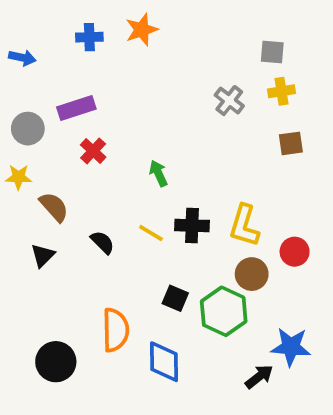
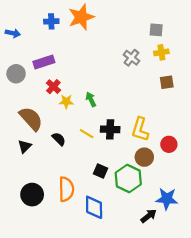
orange star: (142, 30) -> (81, 17), size x1.4
yellow star: (19, 177) -> (66, 102), moved
brown semicircle: (54, 207) -> (31, 119), size x1.4
black circle: (56, 362) -> (32, 195), moved

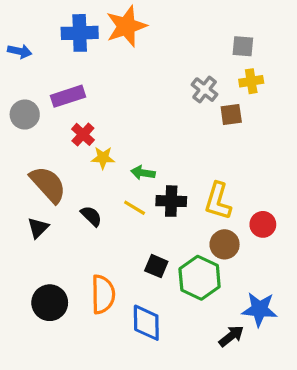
blue cross: (51, 21) -> (80, 33), size x1.5
brown square: (167, 82) -> (231, 115), moved
green arrow: (91, 99) -> (143, 173), moved, turned -56

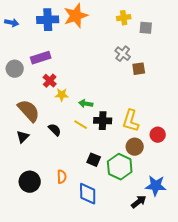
blue arrow: (20, 51) -> (12, 23), moved
yellow cross: (251, 81) -> (124, 18), moved
orange semicircle: (103, 294) -> (62, 177), size x0.6

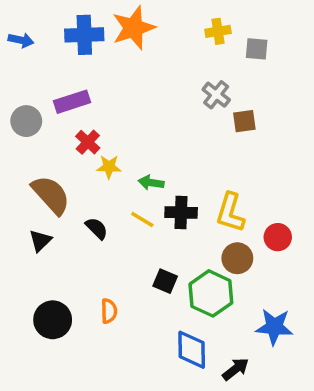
blue diamond: (88, 194) -> (192, 350), moved
black arrow: (139, 202) -> (236, 369), moved

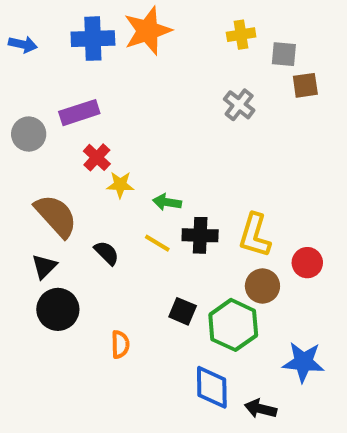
brown square: (244, 121) -> (305, 85), moved
black circle: (53, 320) -> (58, 309), moved
black arrow: (236, 369) -> (261, 409), turned -128

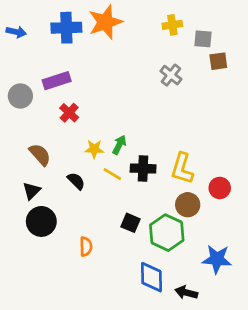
yellow star: (120, 185) -> (94, 149), moved
green arrow: (167, 202) -> (119, 145), turned 108
brown semicircle: (56, 216) -> (40, 155), size x0.7

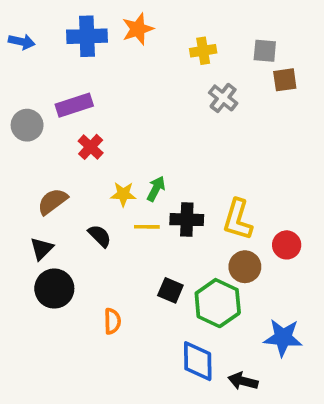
orange star: (105, 22) -> (138, 29), size x0.7
yellow cross: (172, 25) -> (203, 51), moved
brown semicircle: (40, 155) -> (52, 201), turned -85
yellow line: (112, 174) -> (147, 227), turned -30

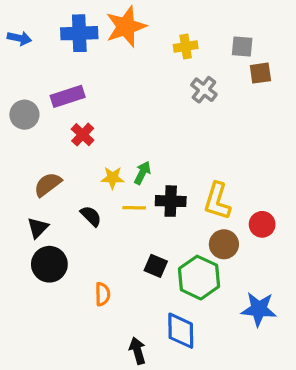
orange star: (138, 29) -> (126, 27), size x1.4
black arrow: (243, 381) -> (137, 351), moved, turned 60

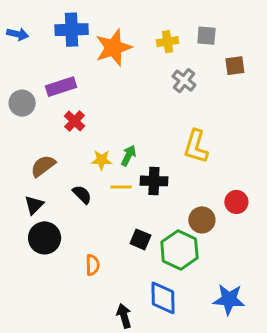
orange star: (126, 27) -> (114, 48), moved
gray square: (242, 46) -> (206, 36), moved
yellow L-shape: (217, 201) -> (196, 147), moved
blue star: (259, 309) -> (229, 299), moved

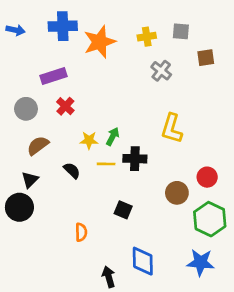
gray circle: (22, 103) -> (26, 109), moved
black circle: (45, 238) -> (19, 207), moved
green hexagon: (179, 250) -> (210, 219), moved

